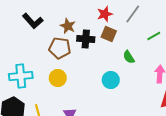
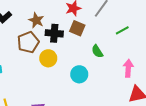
brown pentagon: (60, 48) -> (28, 42), turned -30
yellow circle: (58, 78) -> (48, 58), moved

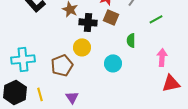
brown pentagon: (28, 42) -> (62, 65), moved
green semicircle: (97, 51) -> (131, 40), turned 32

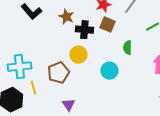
yellow line: (40, 94) -> (33, 88), moved

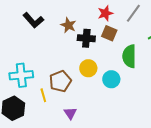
green semicircle: (127, 48) -> (129, 56), size x1.6
yellow circle: (78, 55) -> (88, 68), moved
yellow line: (33, 88) -> (43, 95), moved

